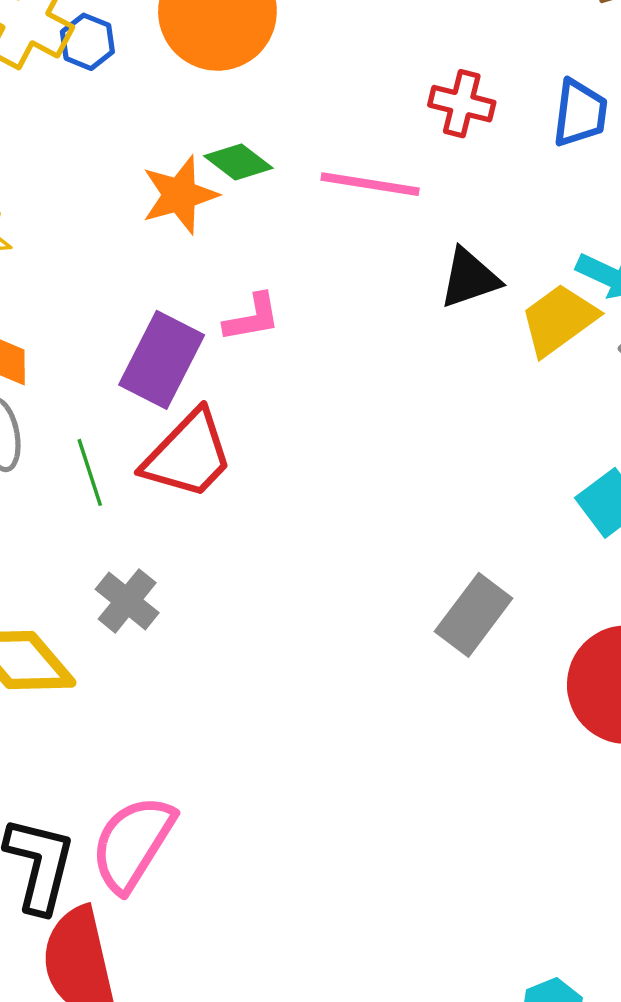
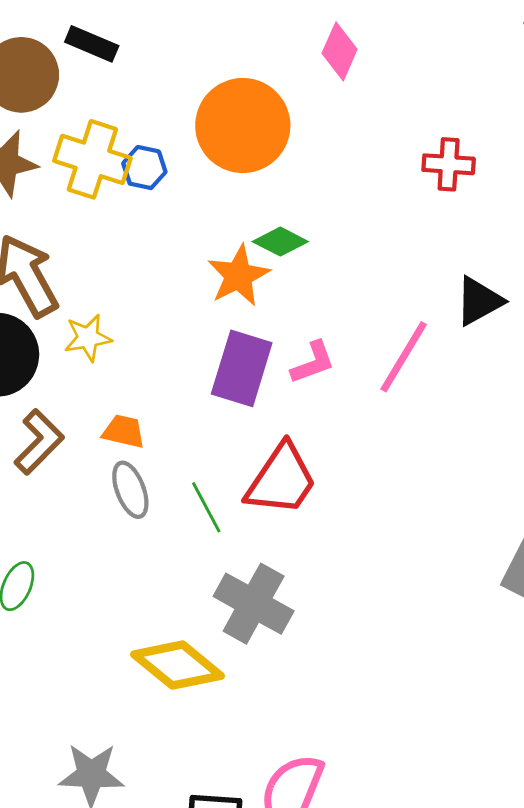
pink line: (370, 184) -> (404, 357), moved, turned -58
purple rectangle: (162, 360) -> (242, 368), moved
gray cross: (127, 601) -> (254, 604), size x1.5

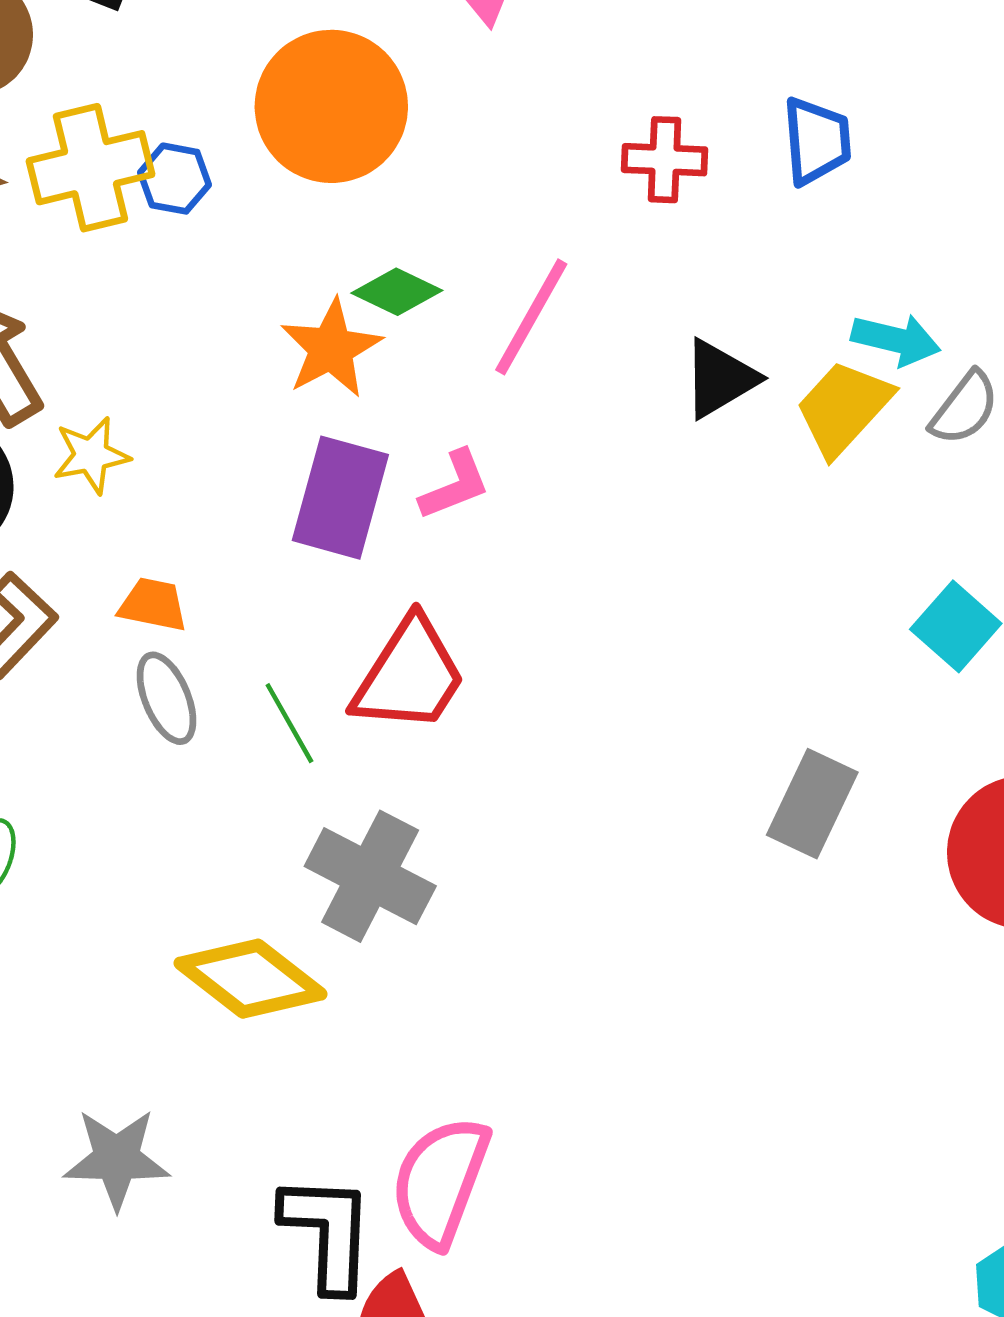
yellow cross: (92, 159) -> (90, 168), turned -30
pink line: (404, 357) -> (531, 317), moved

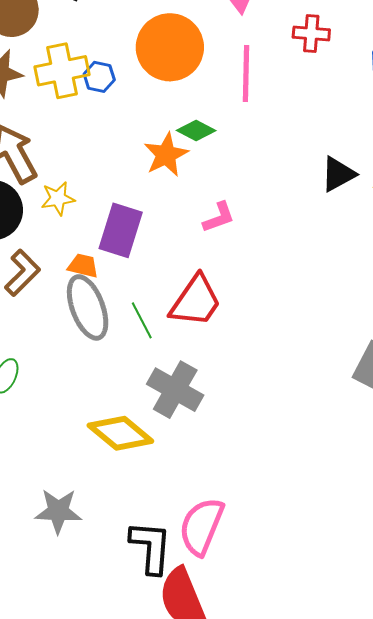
red cross: (665, 160) -> (311, 33), moved
pink line: (531, 317) -> (246, 73), moved, turned -30
purple rectangle: (340, 498) -> (121, 230), moved
gray ellipse: (167, 698) -> (88, 307), size x1.6

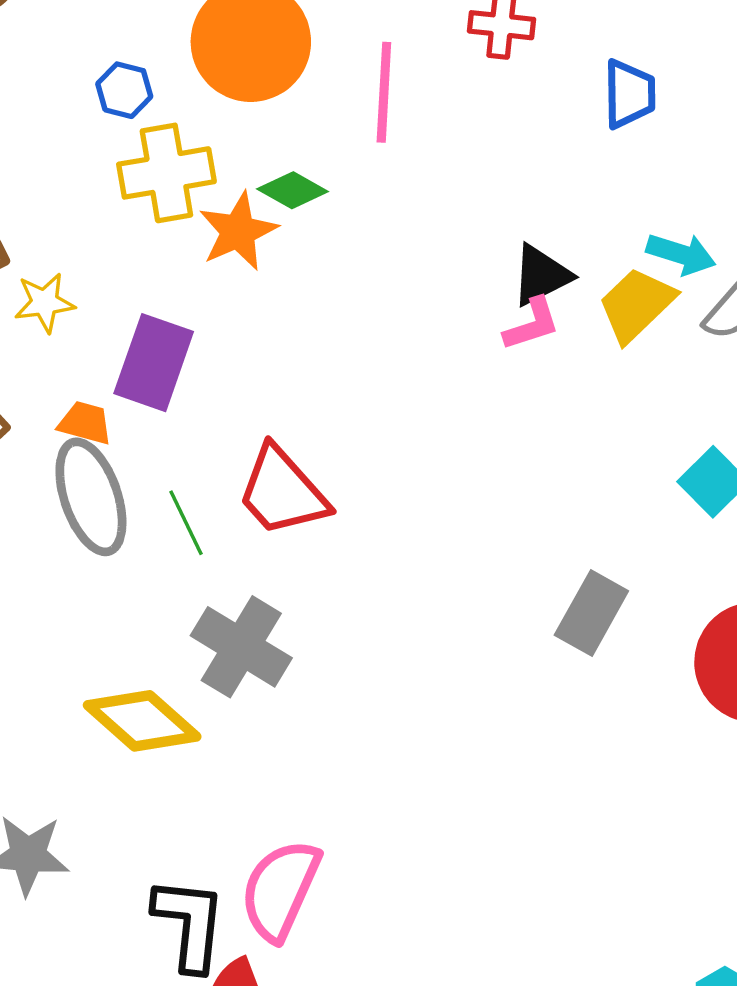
yellow cross: (62, 71) -> (166, 173), moved
pink L-shape: (219, 217) -> (532, 324), moved
red trapezoid: (196, 301) -> (282, 492), turned 102

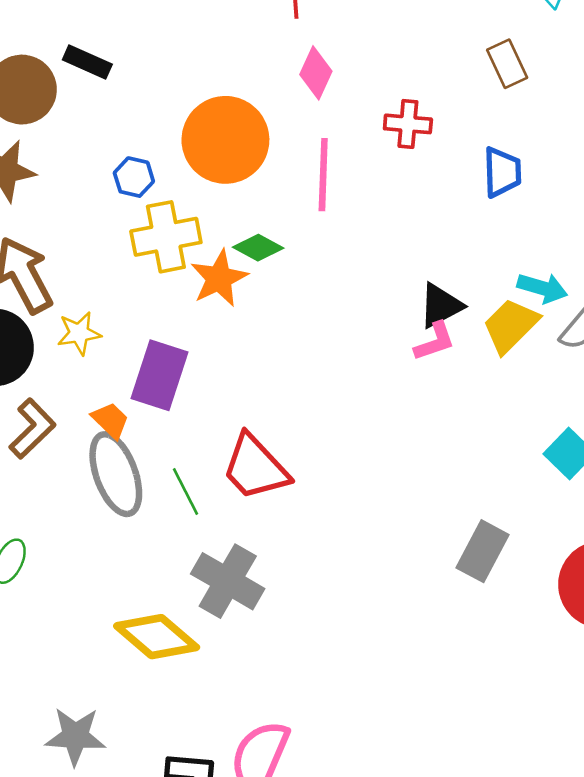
orange trapezoid: (85, 423) -> (111, 420), turned 30

